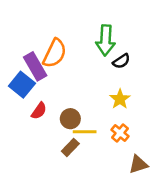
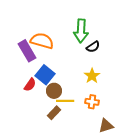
orange semicircle: (55, 53) -> (42, 41), turned -100
blue square: (22, 85) -> (45, 75), moved
orange cross: (120, 133) -> (92, 102), turned -32

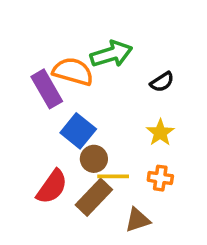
green arrow: (81, 31) -> (111, 54), moved, turned -110
red semicircle: (30, 85) -> (52, 187), moved, size x1.5
brown rectangle: (54, 113) -> (94, 197), size x1.5
brown triangle: (106, 126) -> (138, 220), moved

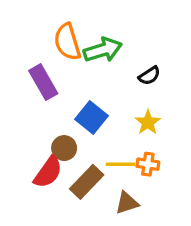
orange semicircle: (73, 71) -> (67, 42), moved, turned -123
blue square: (78, 131) -> (91, 117), moved
brown circle: (94, 159) -> (64, 148), moved
yellow line: (113, 176) -> (120, 164), moved

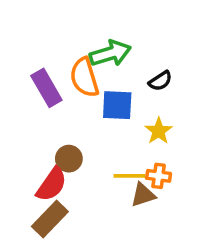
orange semicircle: (67, 42) -> (84, 77), moved
blue square: (91, 117) -> (117, 105), moved, turned -36
brown rectangle: (87, 182) -> (50, 219), moved
brown triangle: (127, 203) -> (143, 195), moved

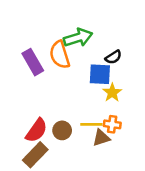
blue square: (117, 105) -> (100, 74), moved
brown circle: (69, 159) -> (62, 130), moved

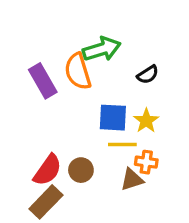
blue square: (100, 74) -> (113, 118), moved
yellow line: (91, 124) -> (122, 145), moved

